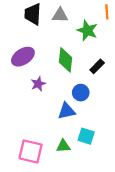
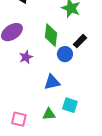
blue circle: (81, 93) -> (65, 54), moved
pink square: (31, 151) -> (19, 119), size x0.7

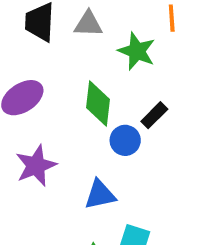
purple star: (26, 57) -> (36, 166), moved, size x1.5

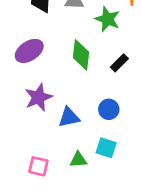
blue circle: (125, 140) -> (109, 109), moved
blue triangle: (100, 195) -> (69, 117), moved

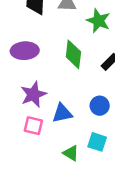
purple ellipse: (29, 51) -> (25, 51), turned 30
green triangle: (78, 160) -> (71, 153), turned 35
pink square: (38, 166) -> (33, 126), moved

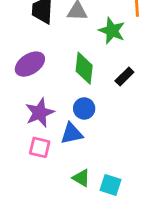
purple ellipse: (25, 51) -> (30, 64), turned -30
blue circle: (100, 106) -> (84, 108), moved
cyan square: (97, 142) -> (111, 185), moved

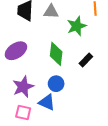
green star: (112, 31) -> (77, 26), turned 30
blue triangle: (72, 134) -> (47, 102), turned 36

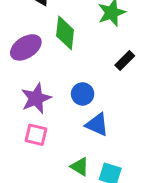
green diamond: (56, 54) -> (65, 33), moved
blue triangle: (47, 102) -> (97, 124), moved

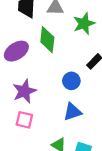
blue circle: (83, 94) -> (71, 81), moved
blue triangle: (97, 124) -> (73, 112), turned -42

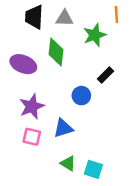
purple ellipse: (16, 51) -> (23, 64), turned 55
blue triangle: (73, 112) -> (63, 128), moved

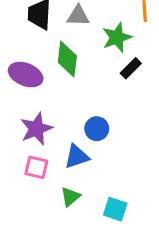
black rectangle: (106, 75) -> (131, 68), moved
blue circle: (81, 96) -> (97, 129), moved
green triangle: (68, 163) -> (70, 197), moved, turned 49

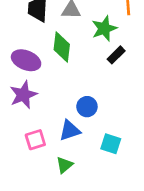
purple star: (36, 129) -> (23, 95), moved
pink square: (36, 167) -> (35, 140), turned -30
cyan square: (115, 209) -> (111, 144), moved

